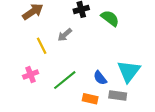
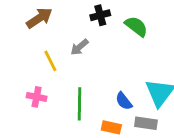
pink cross: (31, 75) -> (37, 97), turned 32
green line: (65, 80) -> (79, 104), turned -50

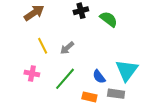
gray arrow: (79, 47) -> (67, 48), moved
green line: (79, 104) -> (65, 79), turned 40

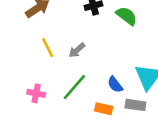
pink cross: (32, 73) -> (36, 93), moved

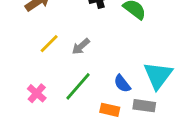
yellow line: (48, 48) -> (49, 44), turned 72
pink cross: (36, 93) -> (37, 93), turned 30

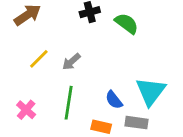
green line: (78, 86) -> (69, 103), turned -32

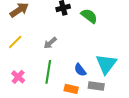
yellow line: (39, 59) -> (15, 42), moved

